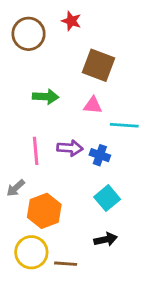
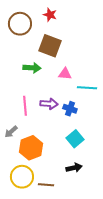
brown square: (98, 65) -> (50, 46), moved

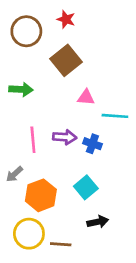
brown square: (50, 46) -> (66, 60), turned 30
green arrow: (32, 68) -> (21, 89), moved
cyan square: (75, 139) -> (86, 187), moved

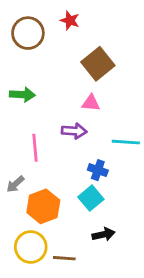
brown square: (66, 60) -> (98, 64), moved
cyan line: (115, 116) -> (126, 142), moved
purple arrow: (65, 137) -> (74, 131), moved
blue cross: (92, 144) -> (98, 170), moved

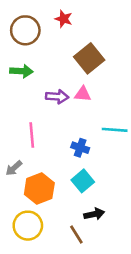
green arrow: (22, 95) -> (21, 71), moved
purple arrow: (74, 131) -> (57, 97), moved
blue cross: (98, 170) -> (80, 148), moved
brown line: (64, 258) -> (76, 235), moved, turned 54

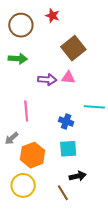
cyan square: (83, 181) -> (68, 149), turned 36

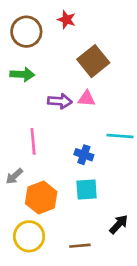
black arrow: (78, 176) -> (119, 224), moved, turned -35
brown line: (63, 193) -> (80, 246), turned -63

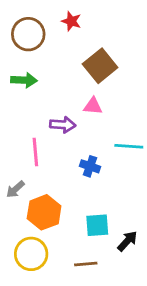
purple arrow: (60, 101) -> (63, 125), moved
cyan square: (87, 190) -> (97, 225), moved

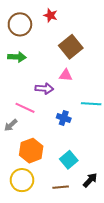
pink line: (35, 152) -> (25, 108), turned -60
gray arrow: (15, 189) -> (11, 125), moved
cyan square: (97, 225) -> (69, 160), turned -36
black arrow: (127, 241) -> (90, 180), moved

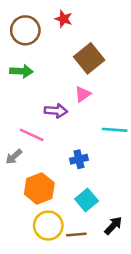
pink triangle: (66, 75) -> (83, 94), turned -40
blue cross: (64, 118) -> (79, 159), moved, turned -32
yellow circle: (22, 180) -> (48, 226), moved

